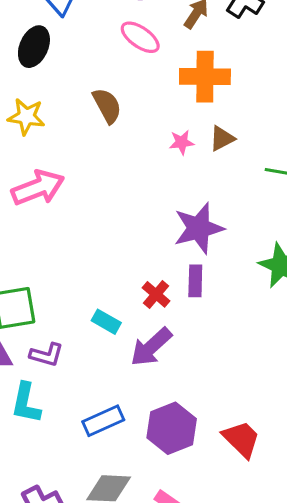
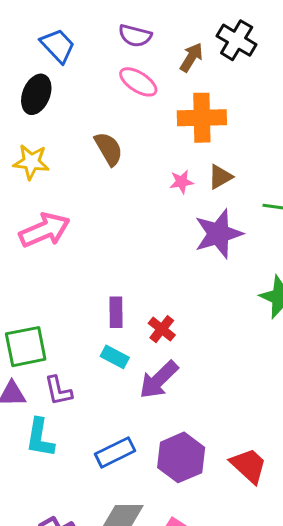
purple star: (199, 228) -> (218, 234), moved
purple rectangle: (195, 281) -> (116, 312), moved
purple L-shape: (47, 355) -> (58, 391), turned 64

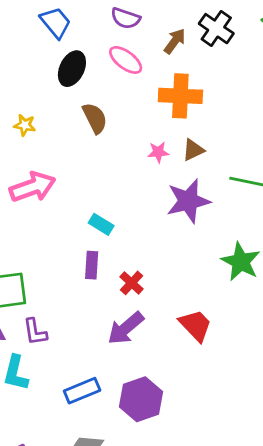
black ellipse: (36, 94) -> (72, 69), moved
yellow star: (31, 162) -> (25, 125), size x0.7
cyan rectangle: (115, 357) -> (101, 224), moved
red trapezoid: (249, 466) -> (195, 325), moved

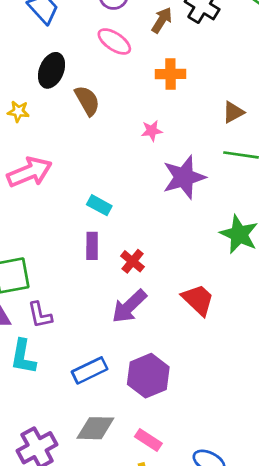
black ellipse: (72, 69) -> (52, 70), moved
orange cross: (180, 96) -> (170, 74), size x0.7
brown triangle: (193, 150) -> (233, 112), moved

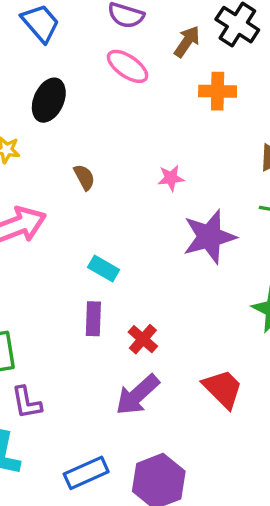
orange cross: (170, 74) -> (218, 91), moved
brown semicircle: (87, 101) -> (84, 177), moved, size x0.7

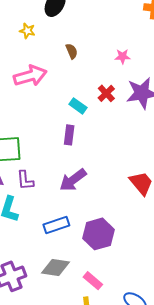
red cross: (143, 339) -> (106, 93), moved
purple arrow: (137, 395) -> (73, 180), moved

